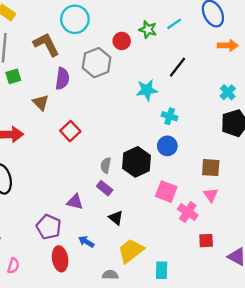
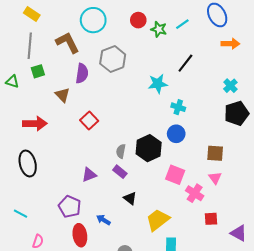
red circle: (122, 41) -> (138, 20), moved
purple triangle: (75, 202) -> (89, 175), moved, turned -35
yellow trapezoid: (131, 251) -> (158, 220), moved

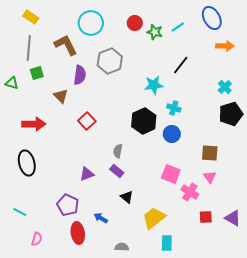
black hexagon: (149, 148) -> (144, 121), moved
purple triangle: (239, 233) -> (233, 218), moved

